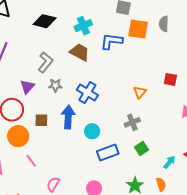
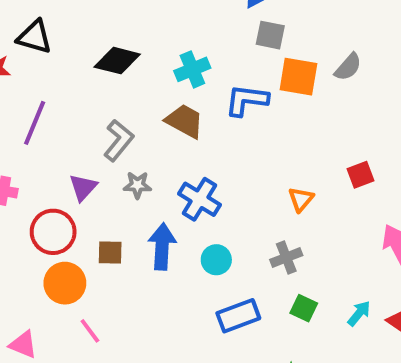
gray semicircle: (164, 24) -> (348, 67), turned -140
red square: (170, 79) -> (361, 175), turned -32
cyan circle: (92, 131) -> (216, 260), moved
green square: (142, 148) -> (304, 308), turned -32
cyan arrow: (169, 162) -> (359, 313), moved

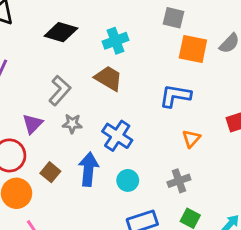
blue L-shape: (247, 100) -> (175, 96), moved
brown square: (110, 253) -> (50, 172), turned 36

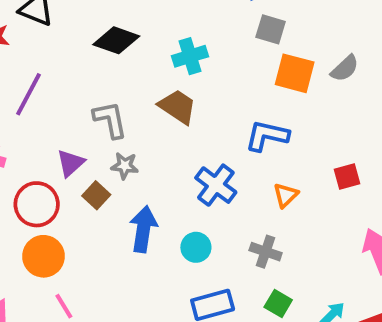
gray L-shape: (60, 91) -> (110, 120), turned -56
blue cross: (117, 136) -> (216, 185), moved
brown square: (50, 172) -> (96, 195), moved
gray cross: (179, 181) -> (266, 252), turned 35

